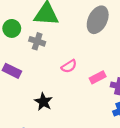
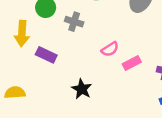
pink rectangle: (98, 77) -> (132, 63), moved

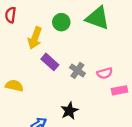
gray cross: (74, 22) -> (77, 70), moved
black star: (82, 89) -> (69, 111), moved

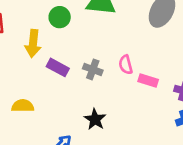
pink semicircle: (105, 73) -> (126, 65), turned 105
pink rectangle: (120, 90) -> (148, 81), turned 42

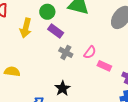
pink semicircle: (126, 65) -> (90, 52), turned -136
purple rectangle: (58, 67) -> (56, 31), moved

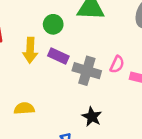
purple rectangle: (56, 31) -> (58, 56), moved
gray cross: (66, 52) -> (87, 71), size x1.5

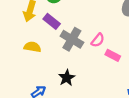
yellow semicircle: (24, 108) -> (32, 47), moved

